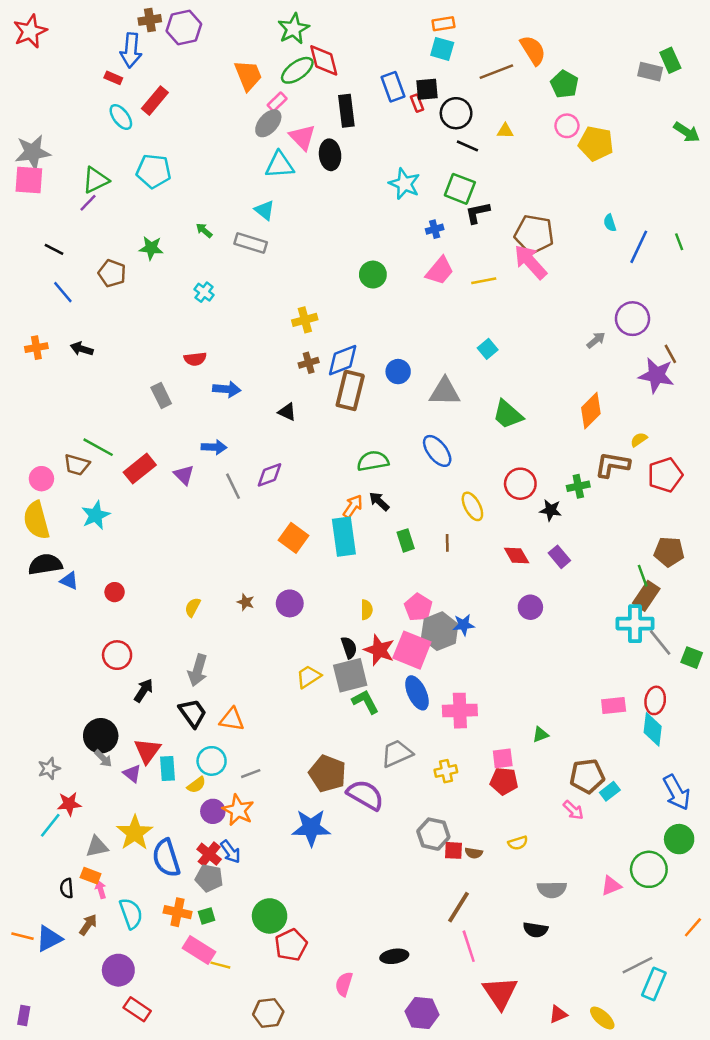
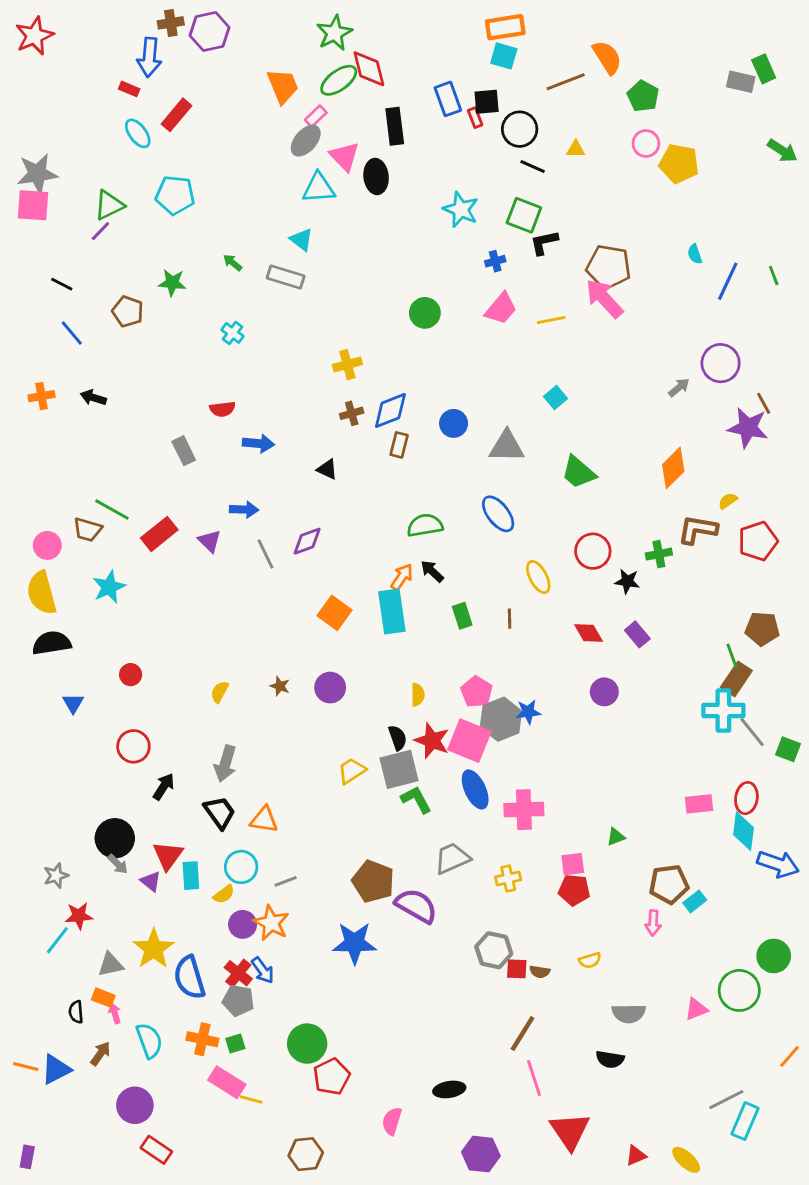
orange rectangle: (443, 24) -> (505, 27), size x1.5
brown rectangle: (350, 390) -> (399, 445), size x0.6
blue triangle: (69, 581) -> (73, 703), moved, turned 36
blue arrow: (677, 792) -> (778, 864), moved, turned -42
pink arrow: (573, 810) -> (653, 923), turned 50

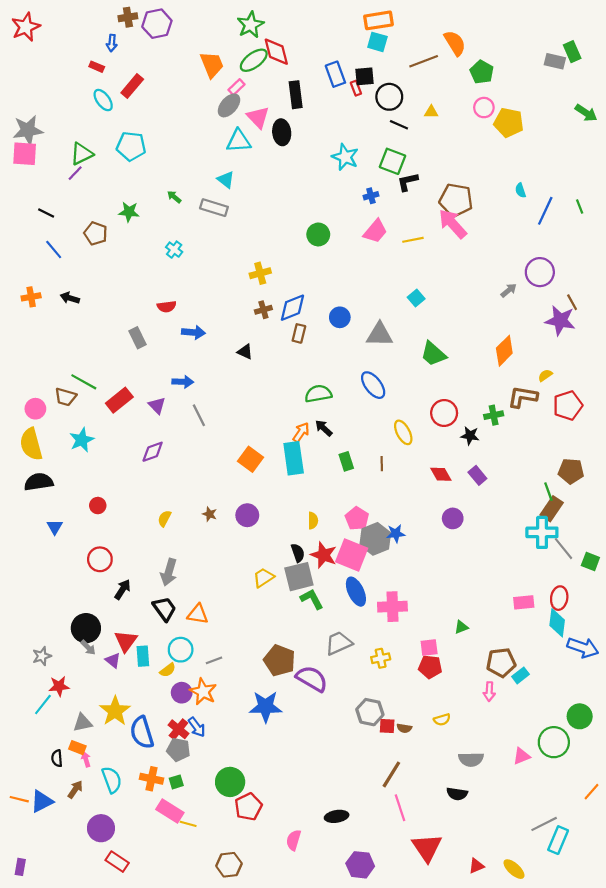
blue arrow: (149, 57) -> (112, 43), size x0.6
purple diamond: (307, 541) -> (153, 452), moved

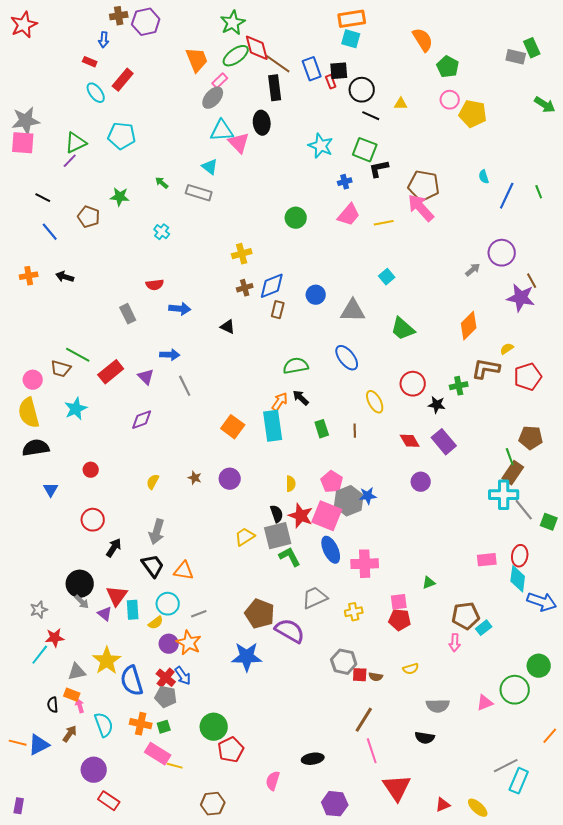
brown line: (424, 61) -> (278, 64), moved, turned 56
pink triangle: (258, 117) -> (239, 143), moved
purple rectangle: (477, 475) -> (444, 442), size x1.4

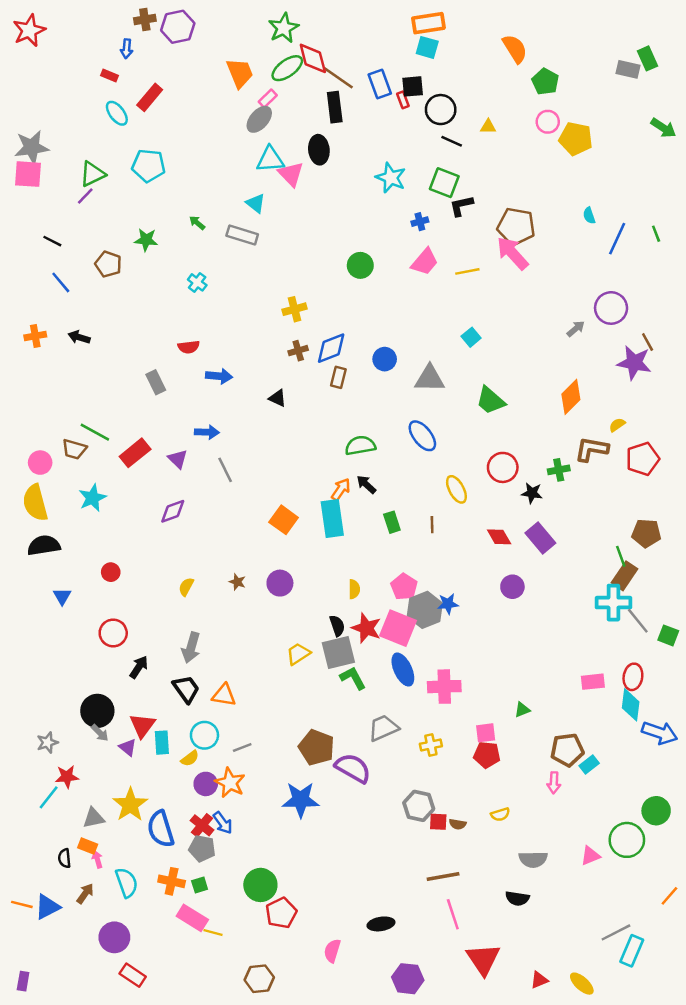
brown line: (364, 720) -> (443, 876), turned 48

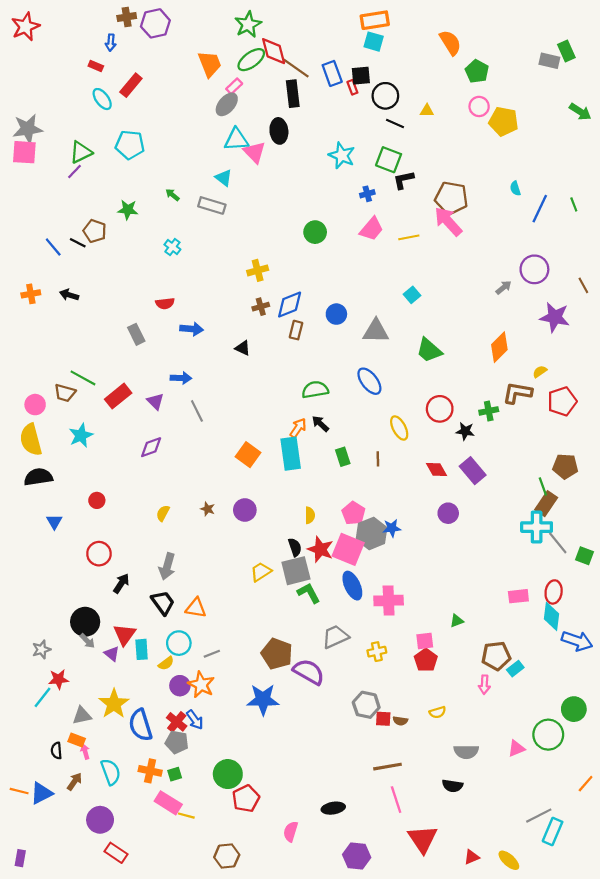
black line: (52, 241) -> (78, 243), moved
brown line: (648, 342) -> (583, 285), moved
red pentagon: (487, 755) -> (426, 660), turned 30

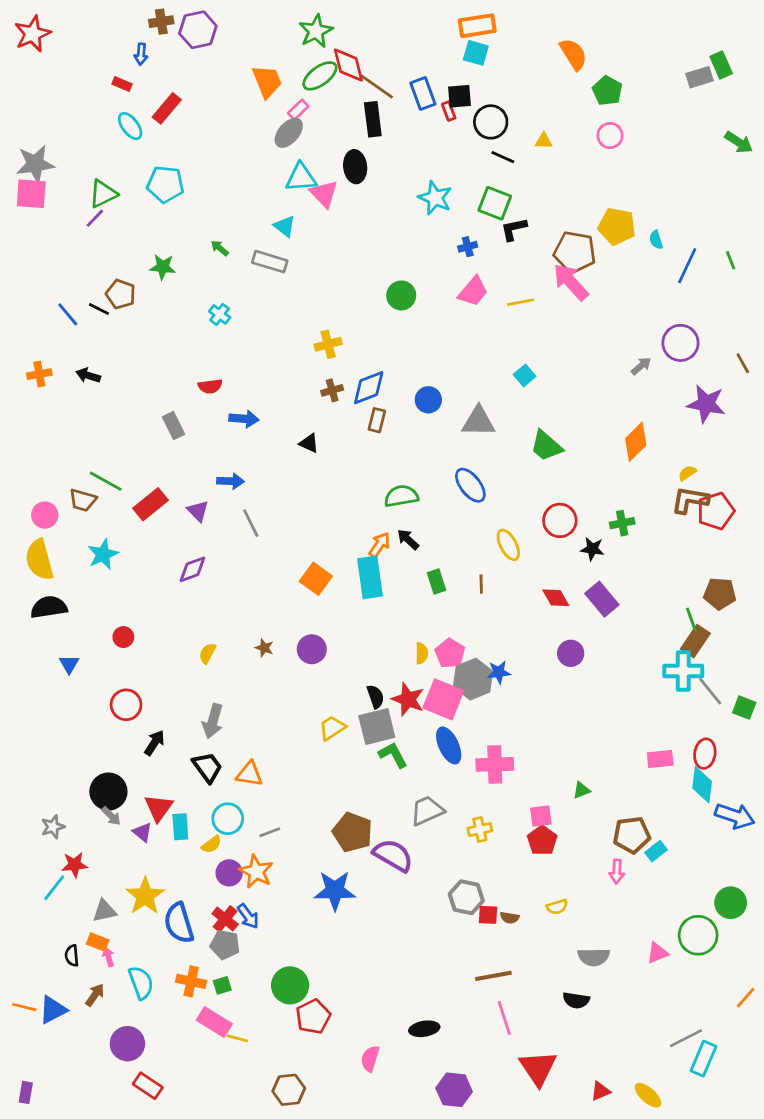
gray rectangle: (549, 61) -> (699, 77), turned -30
yellow pentagon: (504, 121) -> (617, 226), moved
brown L-shape: (517, 393) -> (690, 500), moved
yellow semicircle: (310, 515) -> (422, 653), moved

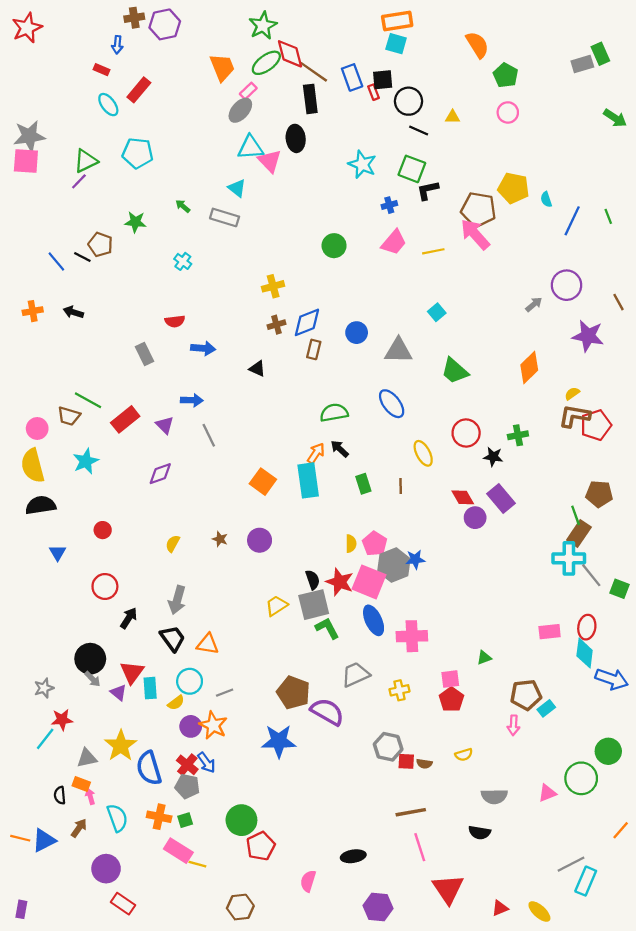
purple circle: (571, 653) -> (475, 518), moved

